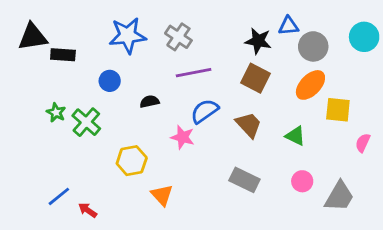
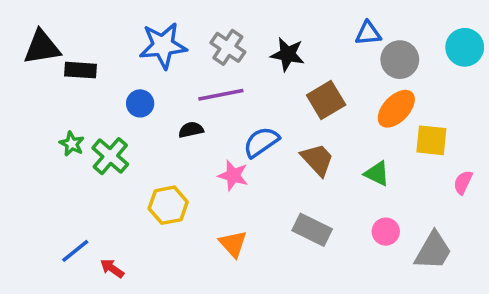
black star: (258, 41) -> (287, 54), moved
purple line: (194, 73) -> (221, 95), moved
brown square: (255, 78) -> (326, 100), turned 32
orange triangle: (162, 195) -> (233, 244), moved

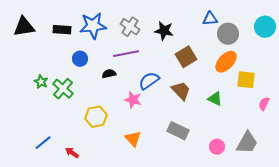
black rectangle: (80, 70) -> (62, 30), moved
pink circle: (386, 232) -> (217, 147), moved
red arrow: (112, 268) -> (72, 153), moved

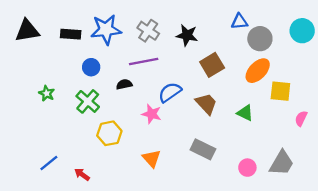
green cross: (63, 89) -> (88, 101), moved

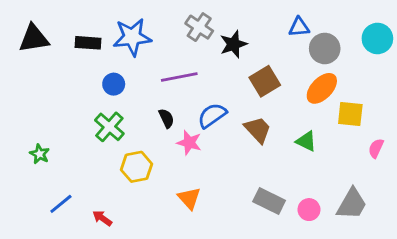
gray cross: (148, 31) -> (199, 27), moved
black star: (187, 35) -> (233, 44), turned -30
black semicircle: (124, 84) -> (166, 118), moved, turned 77
green star: (47, 93) -> (40, 154), moved
gray rectangle: (203, 149) -> (269, 201), moved

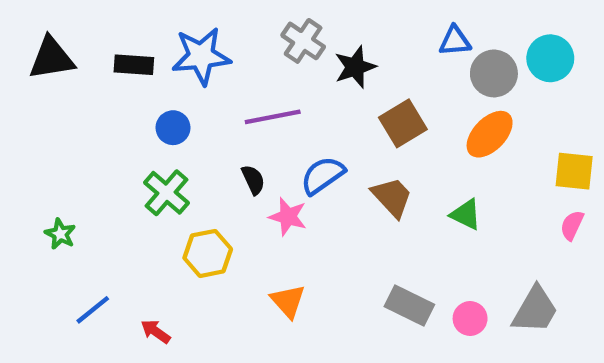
cyan circle: (377, 38) -> (550, 58), moved
yellow square: (350, 114) -> (574, 171), moved

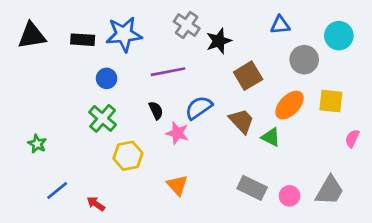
gray circle: (494, 73) -> (304, 60), moved
orange ellipse: (490, 134) -> (289, 105), moved
yellow square: (574, 171) -> (331, 101), moved
green triangle: (466, 214) -> (271, 137), moved

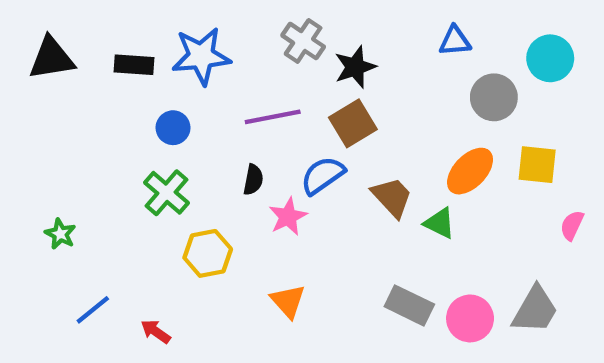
brown square: (248, 76) -> (353, 123), moved
black semicircle: (156, 110) -> (253, 180), turned 36
pink star: (177, 133) -> (288, 217), turned 30
pink circle: (289, 196) -> (470, 318), size x1.4

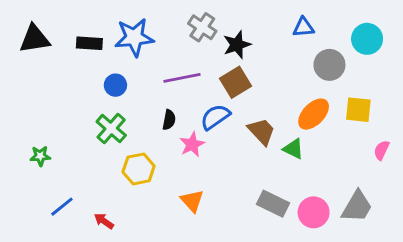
green star: (60, 234) -> (40, 156), turned -30

